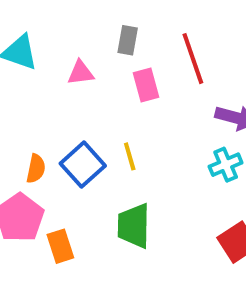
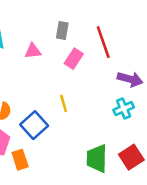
pink rectangle: (146, 85) -> (74, 59), turned 48
blue square: (83, 165) -> (34, 125), moved
green trapezoid: (134, 226) -> (97, 158), moved

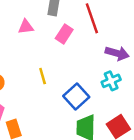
yellow line: (64, 103) -> (43, 76), moved
blue square: (34, 125) -> (76, 96), moved

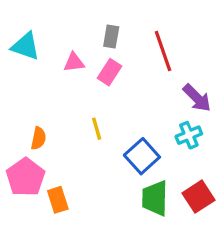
pink rectangle: (64, 34) -> (110, 72), moved
purple arrow: (117, 53) -> (197, 98), turned 30

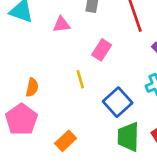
pink rectangle: (110, 72) -> (102, 50), moved
orange rectangle: (58, 200) -> (66, 141), moved, turned 65

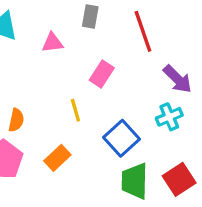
orange rectangle: (66, 141) -> (57, 158), moved

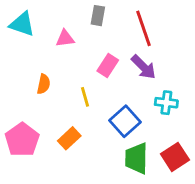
purple arrow: (177, 79) -> (144, 67), moved
cyan cross: (169, 117) -> (166, 103), turned 30
orange semicircle: (16, 120) -> (44, 84), moved

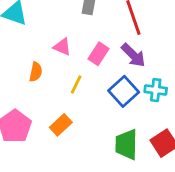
pink triangle: (65, 38) -> (62, 47), moved, turned 30
yellow line: (85, 97) -> (76, 84), turned 42
blue square: (125, 121) -> (124, 91), moved

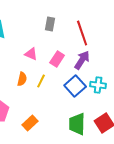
purple arrow: (133, 55) -> (82, 60), turned -102
orange semicircle: (36, 72) -> (22, 79), moved
orange rectangle: (61, 125) -> (30, 123), moved

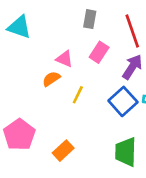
pink rectangle: (57, 59) -> (99, 52), moved
orange semicircle: (22, 79) -> (51, 79), moved, turned -136

